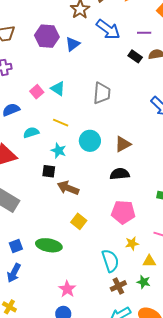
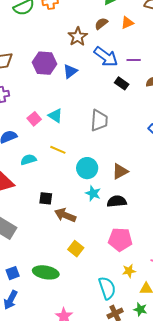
purple line: (144, 33) -> (134, 60), moved
black rectangle: (135, 56) -> (122, 83), moved
cyan star: (59, 151) -> (93, 193), moved

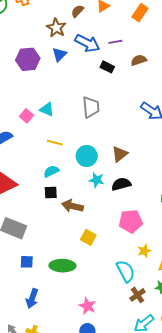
blue triangle: (70, 71) -> (59, 55), moved
cyan semicircle: (28, 160) -> (51, 171), moved
blue square: (13, 273) -> (27, 262), moved, turned 32

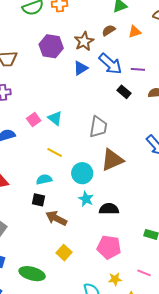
purple hexagon: (28, 59) -> (51, 46), moved
brown triangle: (120, 154) -> (112, 160), moved, size x1.4

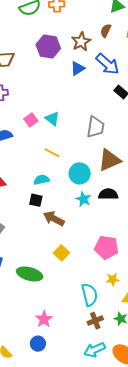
brown semicircle: (109, 30) -> (106, 31), turned -32
black semicircle: (109, 209) -> (108, 194), moved

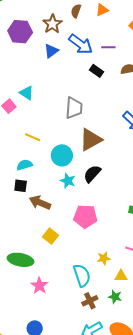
cyan triangle: (52, 119) -> (26, 93), moved
black semicircle: (108, 194) -> (92, 174), turned -42
pink pentagon: (107, 247) -> (85, 216), moved
pink star: (44, 319) -> (39, 286), moved

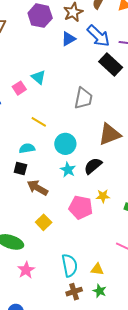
black rectangle: (96, 71) -> (111, 64), size x1.6
brown triangle: (91, 140) -> (110, 134), moved
yellow star: (104, 258) -> (103, 196), moved
yellow triangle: (121, 276) -> (97, 269), moved

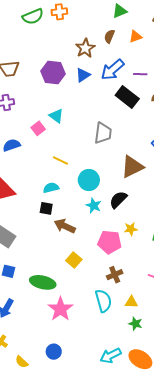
purple hexagon: (40, 16) -> (53, 72), moved
blue arrow: (98, 36) -> (113, 70), turned 100
pink star: (26, 270) -> (60, 309), size x1.4
brown cross: (74, 292) -> (115, 275), moved

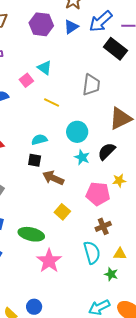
yellow line: (60, 160) -> (52, 102), moved
green star: (135, 324) -> (111, 274), moved
blue circle: (54, 352) -> (34, 307), moved

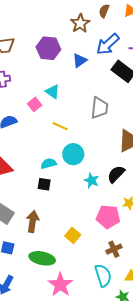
blue triangle: (71, 27) -> (80, 60), moved
cyan circle: (77, 132) -> (73, 154), moved
brown arrow: (53, 178) -> (33, 222), moved, turned 75

